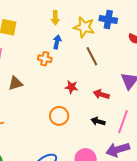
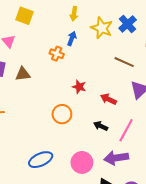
blue cross: (108, 19) -> (128, 24), turned 30
brown line: (92, 56) -> (124, 62), moved, turned -48

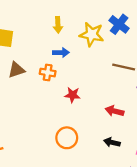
blue arrow: (72, 39) -> (61, 53), turned 80
brown triangle: (23, 74) -> (16, 70), moved
red star: (79, 87) -> (73, 95), moved

